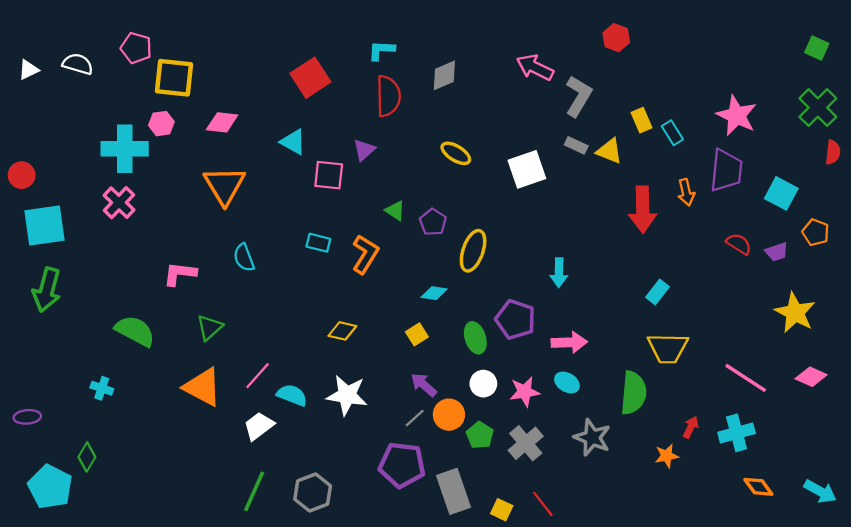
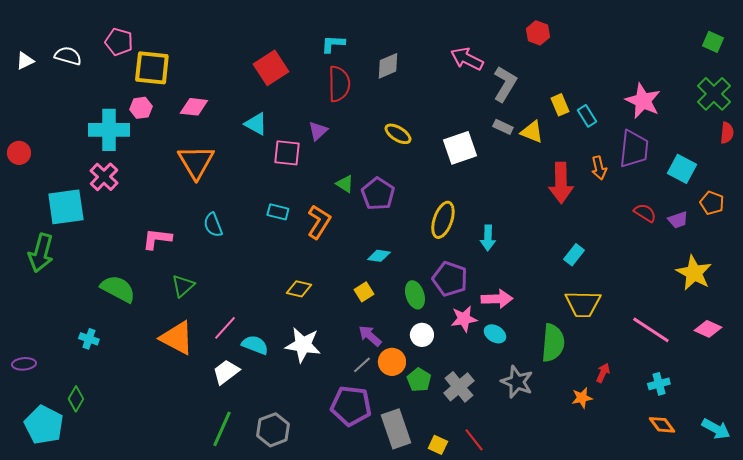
purple pentagon: (433, 222) -> (378, 194), size x1.4
cyan square: (44, 226) -> (66, 207), moved
yellow ellipse: (473, 251) -> (443, 220), moved
pink star: (525, 392) -> (464, 319), moved
cyan cross: (737, 433) -> (659, 384), moved, size x0.7

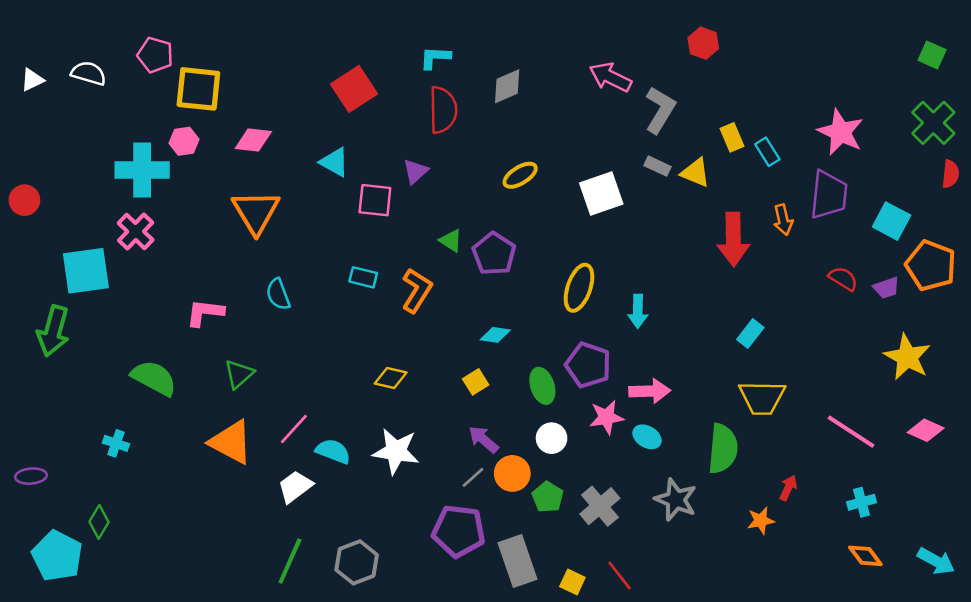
yellow ellipse: (398, 134) -> (520, 175), turned -64
orange pentagon: (712, 203) -> (931, 266), size x1.6

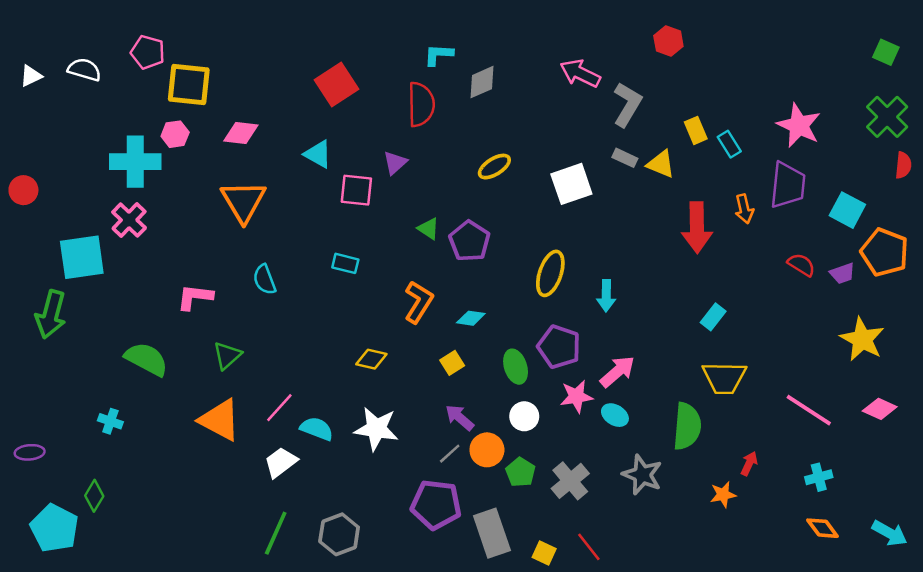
cyan L-shape: (435, 58) -> (438, 55), moved
orange L-shape: (417, 290) -> (419, 302), moved
pink arrow: (650, 391) -> (617, 372), turned -39

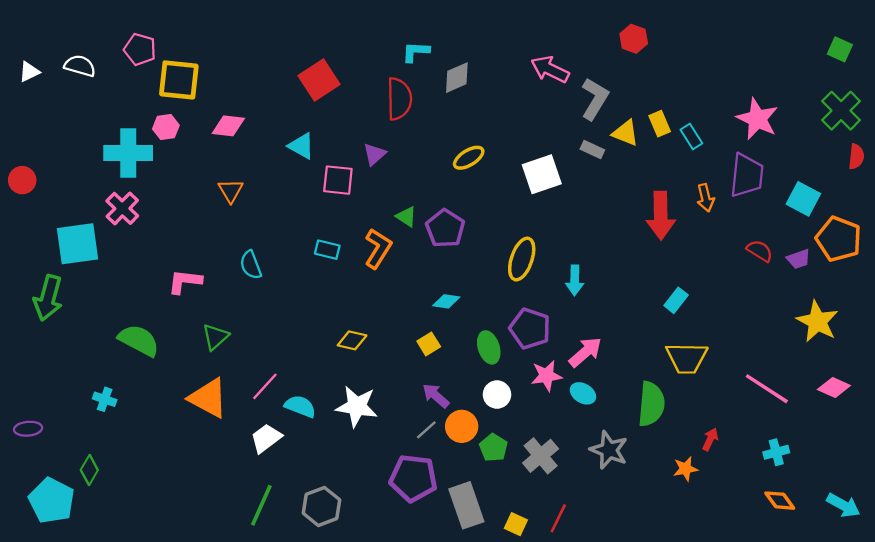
yellow triangle: (661, 164) -> (625, 133), moved
orange triangle: (243, 201) -> (231, 191), size x0.6
orange L-shape: (419, 302) -> (378, 248), moved
red line: (589, 547) -> (558, 518), turned 64

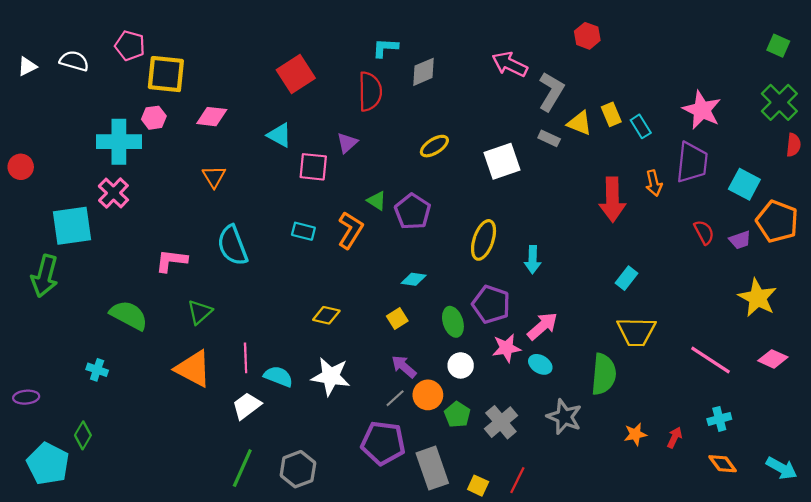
red semicircle: (760, 251) -> (704, 232), turned 30
cyan semicircle: (251, 265) -> (232, 245), size x1.5
pink line: (265, 386) -> (246, 358), turned -44
red arrow: (710, 439) -> (675, 438), moved

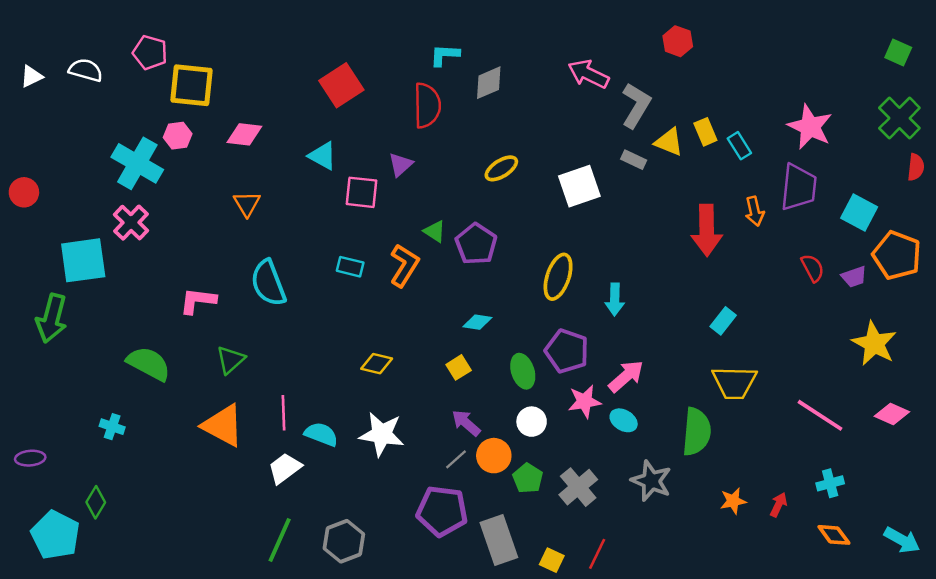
cyan cross: (119, 142) -> (137, 163), turned 30

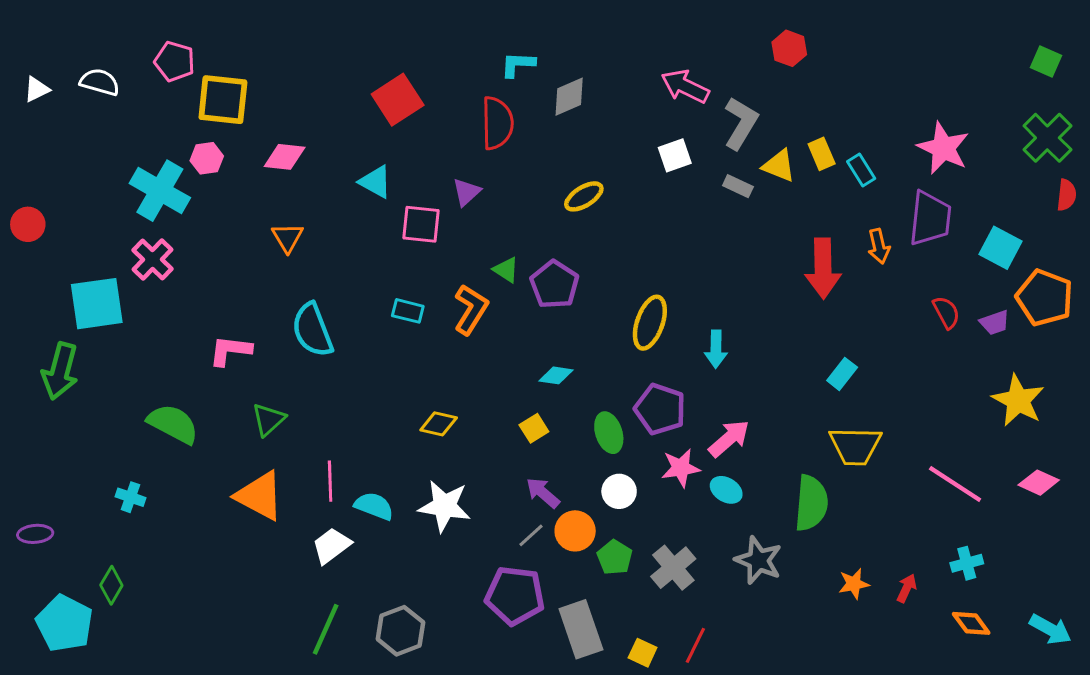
white square: (579, 186) -> (675, 155), moved, size x0.7

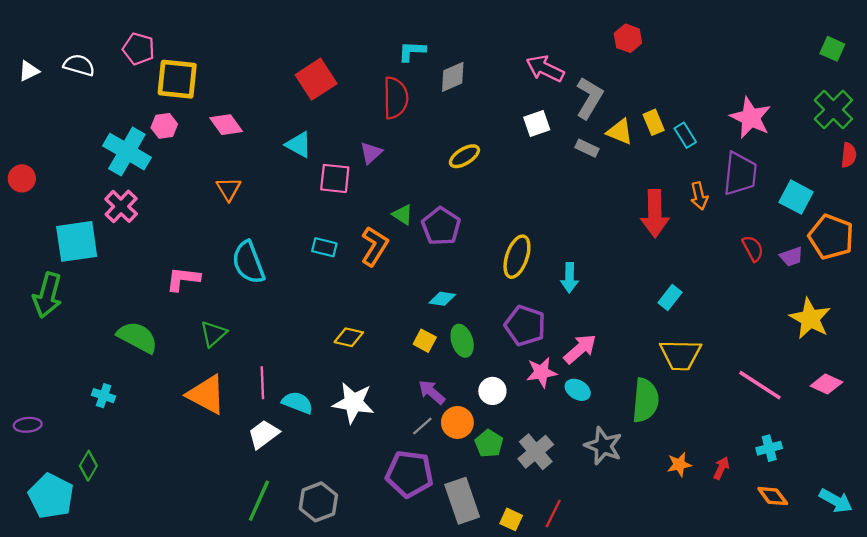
pink diamond: (285, 157) -> (226, 125), turned 48
yellow square: (534, 428) -> (425, 341), turned -30
green ellipse: (609, 433) -> (462, 341), moved

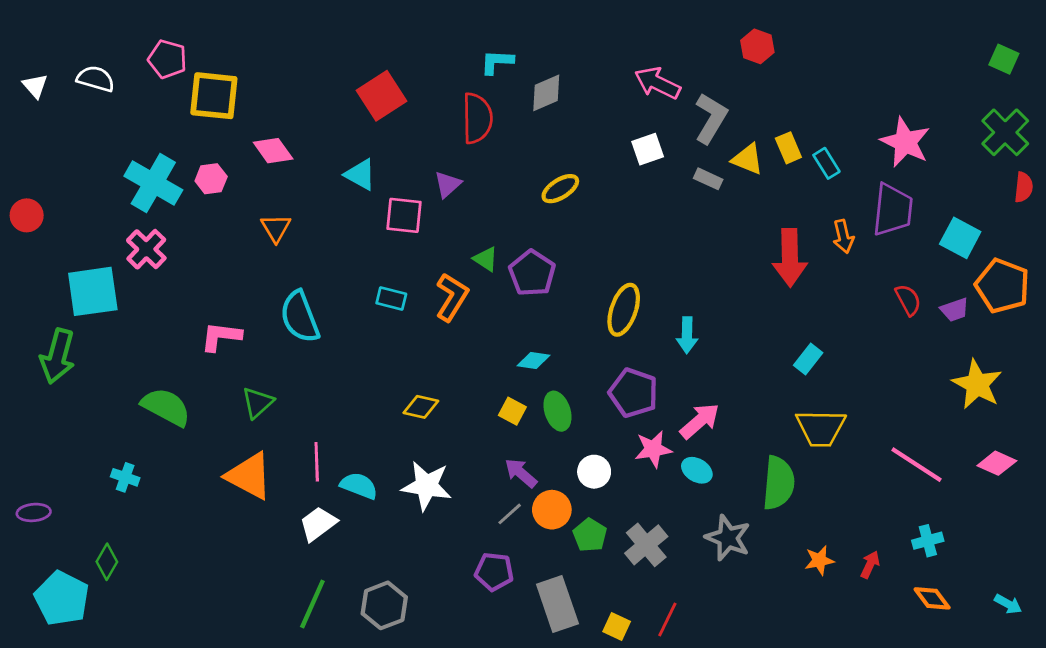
white triangle: (29, 71) -> (35, 86), turned -45
pink hexagon: (164, 126) -> (211, 179), moved
purple pentagon: (410, 474) -> (494, 572), size x0.7
cyan arrow: (836, 501) -> (1008, 604), size x0.7

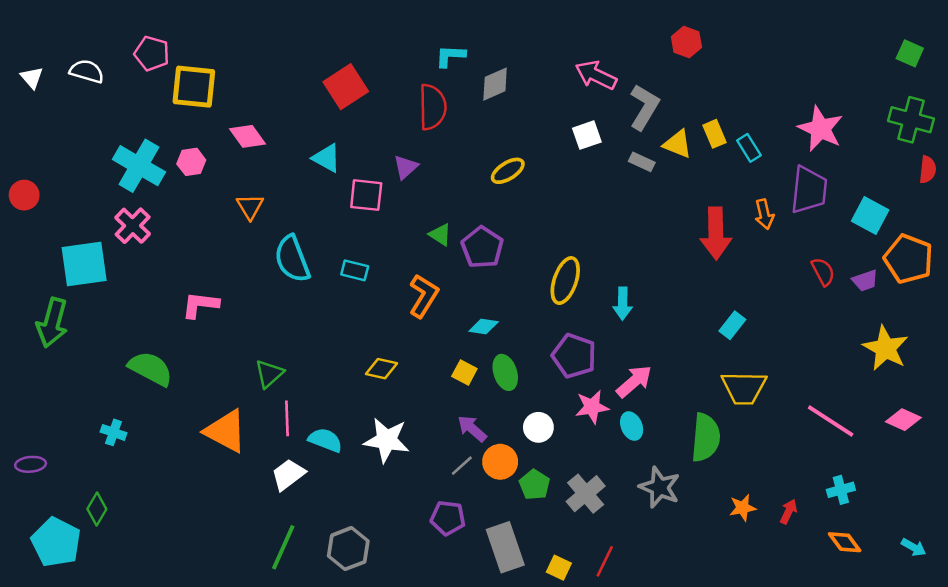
green cross: (1005, 132) -> (911, 120), turned -30
orange L-shape: (452, 297) -> (424, 296), moved
cyan semicircle: (300, 317) -> (292, 259), moved
green triangle: (258, 403) -> (269, 374), moved
cyan ellipse: (697, 470) -> (632, 426), turned 36

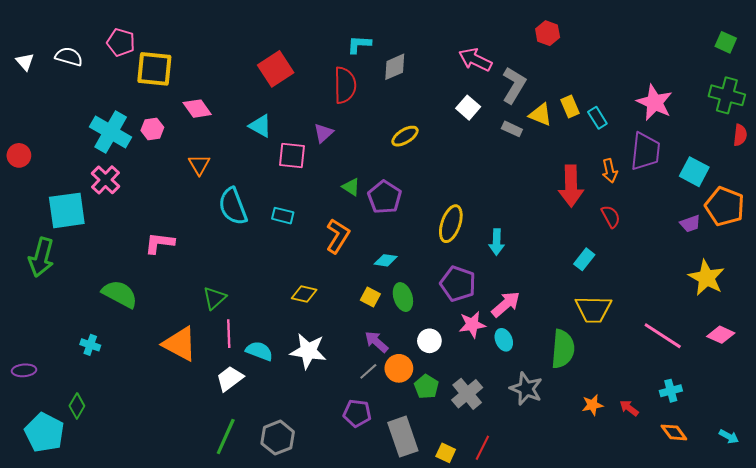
white square: (587, 135) -> (468, 108), turned -30
red semicircle: (823, 272) -> (611, 217), moved
red arrow: (789, 512) -> (629, 408), turned -78

